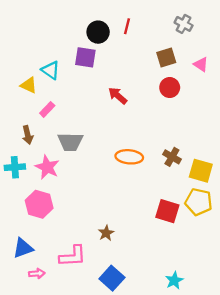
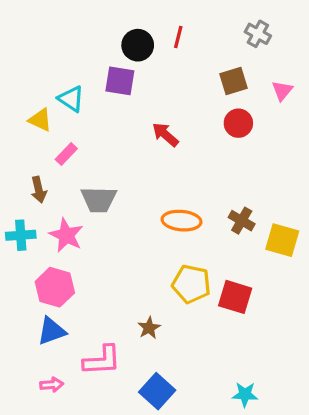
pink triangle: (201, 64) -> (282, 91), turned 35
yellow pentagon: (199, 202) -> (191, 284), moved
blue triangle: (23, 248) -> (52, 331), moved
cyan star: (174, 280) -> (245, 394), turned 30

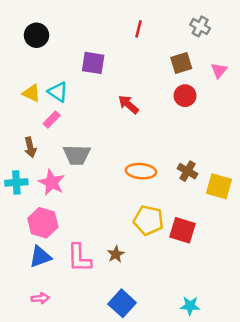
black circle: (138, 45) -> (36, 35), moved
cyan triangle: (71, 99) -> (58, 92), moved
pink L-shape: (102, 360) -> (79, 258), moved, turned 92

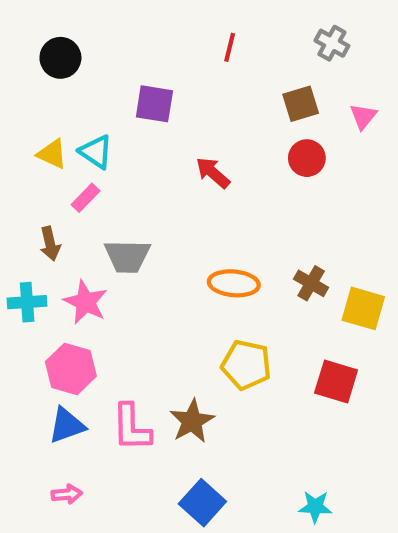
red square: (182, 230) -> (336, 381), moved
brown star: (116, 254) -> (192, 421), size x1.5

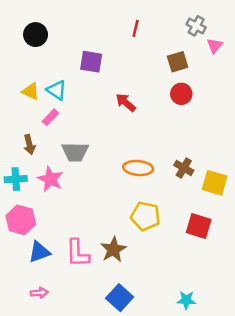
pink triangle: (363, 116) -> (215, 46), moved
pink hexagon: (71, 369) -> (21, 220), moved

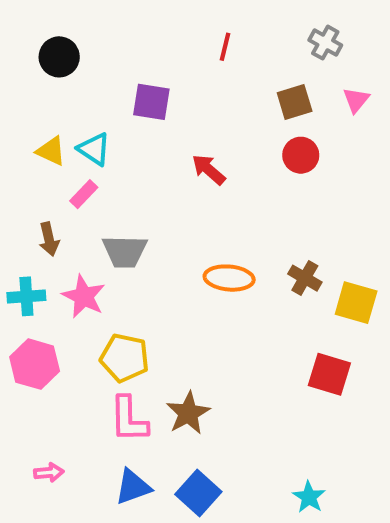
pink triangle: (215, 46) -> (356, 100), moved
yellow pentagon: (145, 216) -> (125, 358), moved
blue triangle: (39, 252) -> (133, 487), moved
pink arrow: (39, 293) -> (49, 473), moved
cyan star: (186, 300) -> (309, 497), turned 30

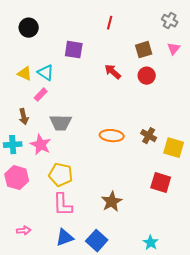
gray cross: (325, 43) -> (170, 21), moved
red arrow: (209, 170) -> (113, 72), moved
brown star: (188, 413) -> (112, 202), moved

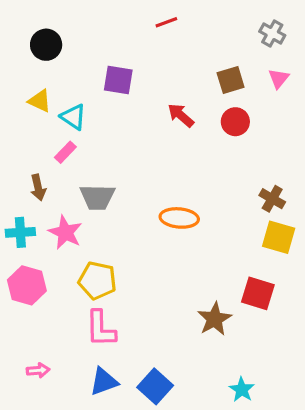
red line: (110, 23) -> (166, 22), moved, turned 56
yellow triangle: (25, 74) -> (40, 101), moved
brown cross: (149, 136) -> (272, 199), moved
brown star: (112, 202) -> (214, 319), moved

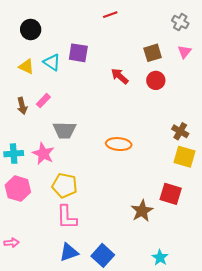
cyan triangle: (73, 117) -> (52, 62), moved
brown arrow: (38, 187) -> (22, 106), moved
pink arrow: (38, 370) -> (12, 243), moved

